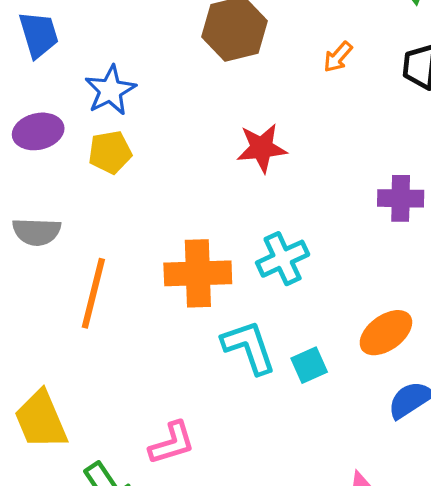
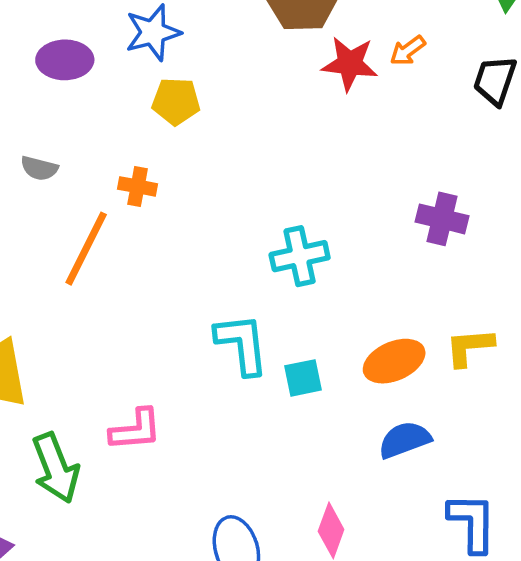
red star: (262, 148) -> (350, 64), moved
yellow pentagon: (110, 152) -> (176, 101), moved
gray semicircle: (37, 232) -> (39, 168), size x0.7
orange cross: (198, 273) -> (138, 186), moved, size x0.5

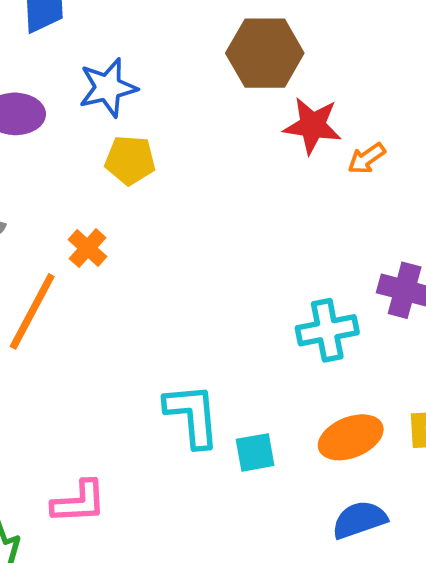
orange arrow: (408, 51) -> (367, 158), moved
orange cross: (138, 186) -> (88, 248), turned 30
cyan cross: (300, 256) -> (327, 330), moved

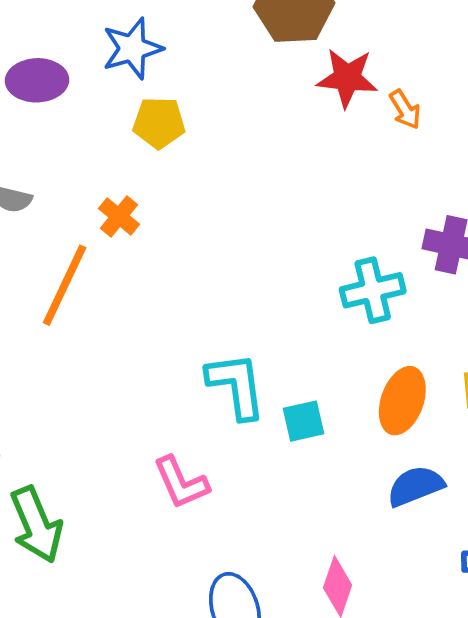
orange arrow: (367, 158) -> (405, 109), turned -84
orange ellipse: (351, 437) -> (402, 401), turned -46
pink L-shape: (79, 502) -> (181, 483), moved, turned 72

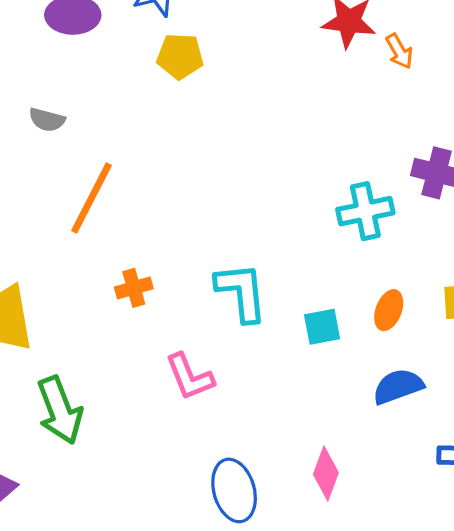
orange cross: (119, 216) -> (134, 288), moved, turned 33
orange ellipse: (402, 401) -> (389, 310), size x0.7
cyan square: (303, 421) -> (322, 327), moved

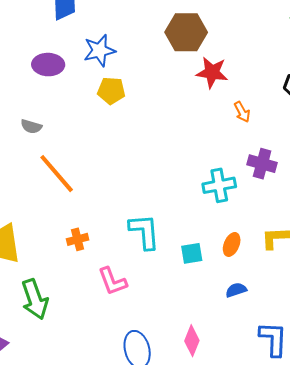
orange arrow: (399, 51) -> (242, 112), moved
orange line: (92, 198) -> (57, 174), turned -69
orange cross: (134, 288) -> (78, 239), moved
blue semicircle: (398, 386) -> (236, 290), size x0.7

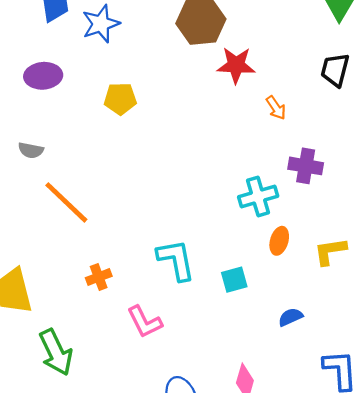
blue star: (99, 51) -> (101, 24), moved
orange ellipse: (232, 244) -> (279, 241), moved

